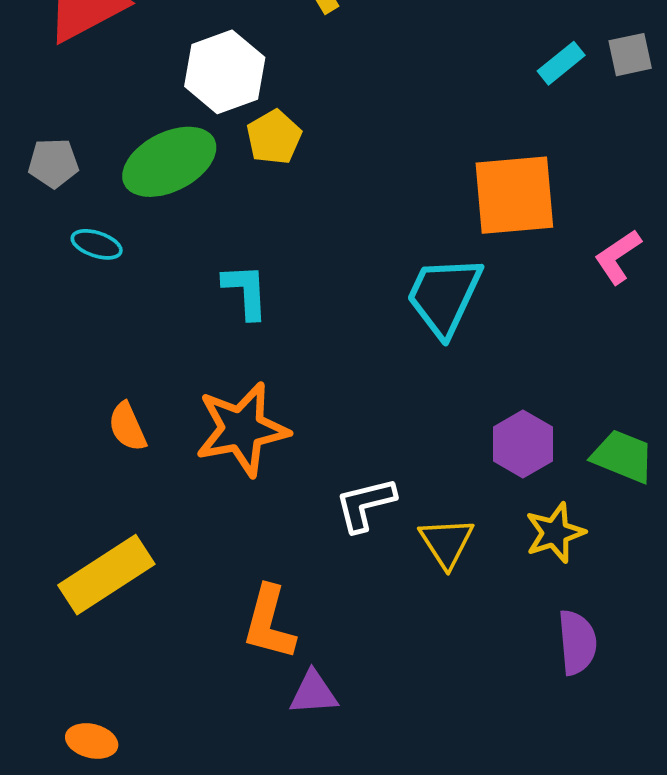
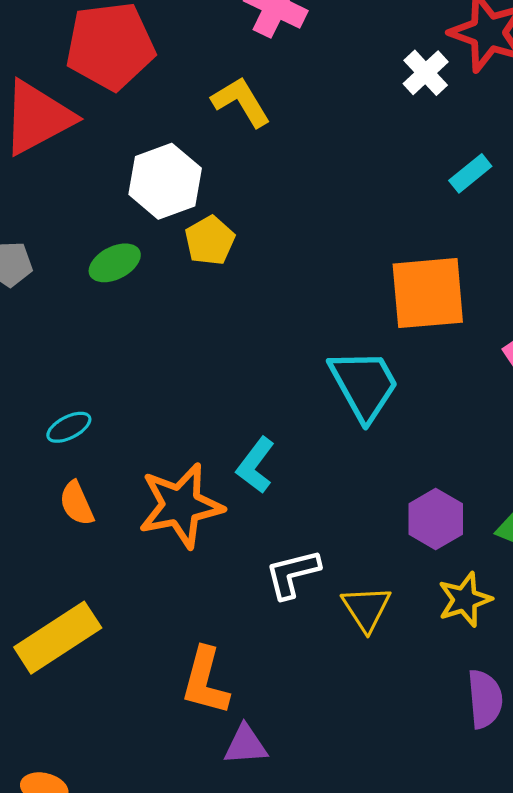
green ellipse: (169, 162) -> (115, 263), size x0.6
cyan ellipse: (97, 244) -> (69, 427), moved, turned -45
cyan L-shape: (246, 291) -> (256, 465), moved, turned -140
cyan trapezoid: (444, 296) -> (364, 385), turned 126

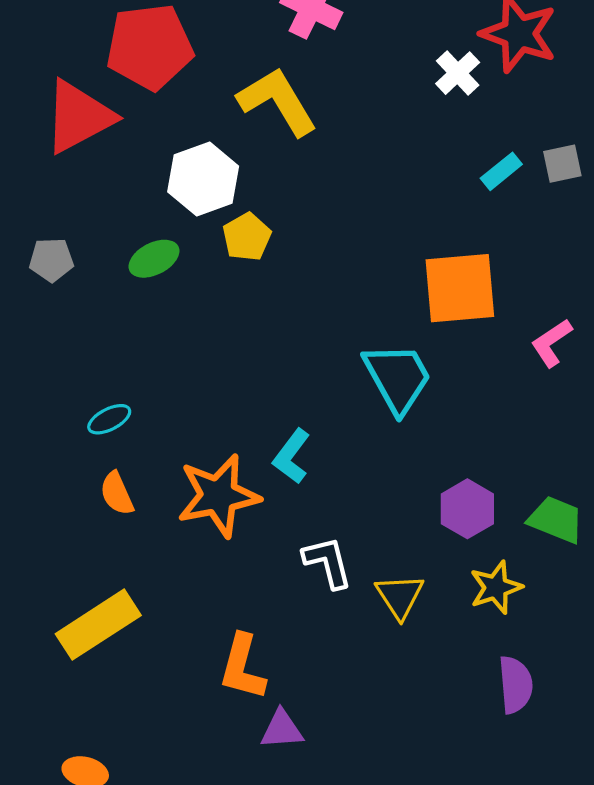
yellow L-shape: (241, 102) -> (277, 101), size x1.4
white L-shape: (293, 574) -> (328, 562), turned 90

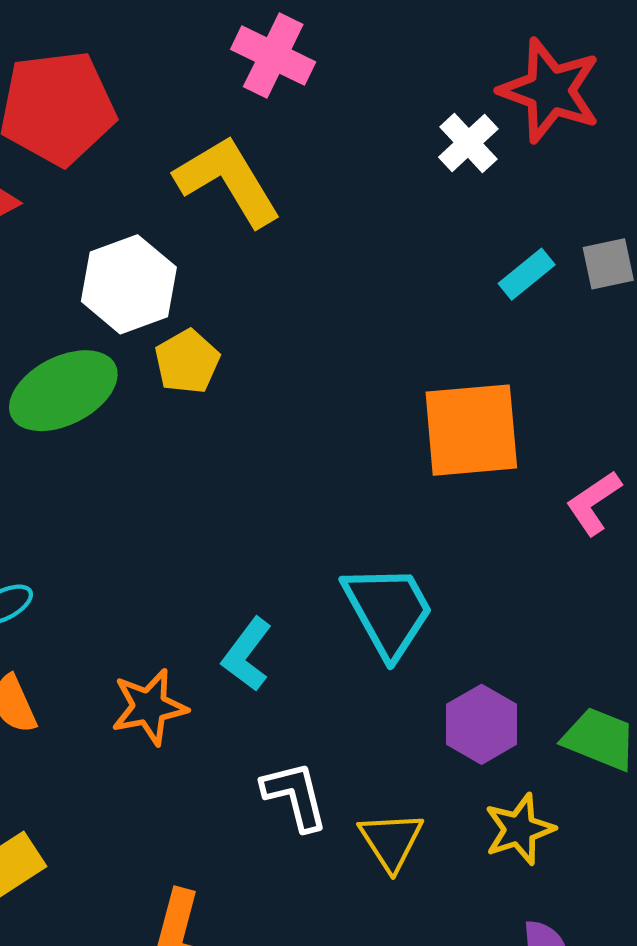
green ellipse: (154, 259) -> (63, 391), size x1.6
cyan trapezoid: (398, 378) -> (388, 611), moved
orange star: (218, 496) -> (149, 707), size x0.7

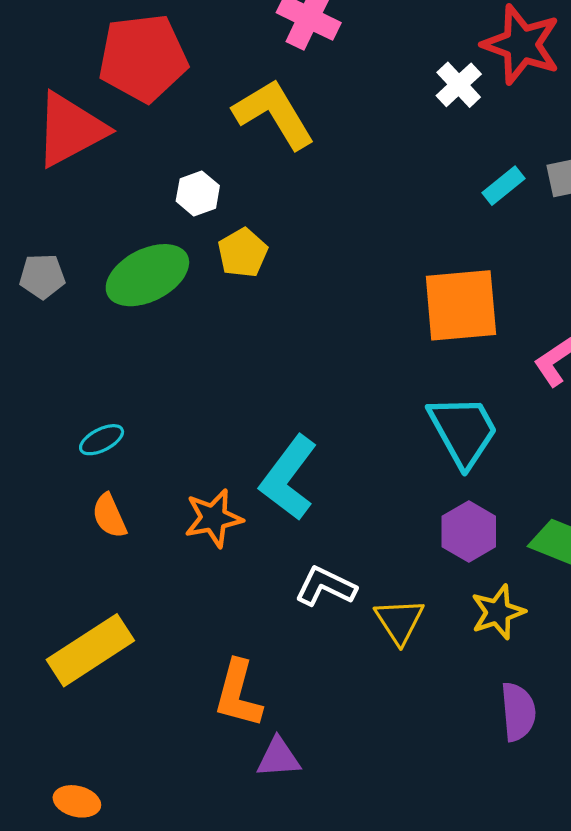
white hexagon: (129, 284) -> (198, 193), size x0.6
cyan trapezoid: (388, 611) -> (463, 431), moved
cyan L-shape: (247, 654) -> (289, 478), size x1.5
white L-shape: (295, 796) -> (325, 586), turned -50

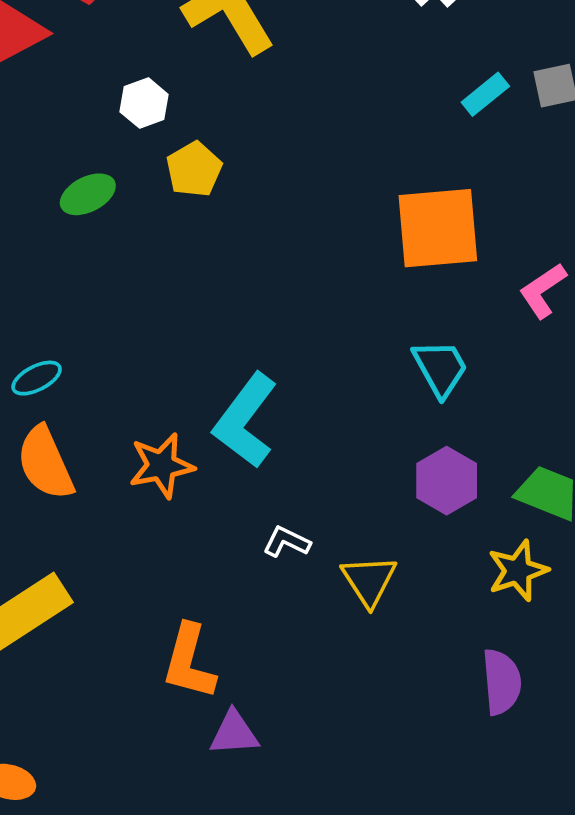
green ellipse: (147, 275) -> (88, 194), size x0.6
cyan trapezoid: (463, 431) -> (440, 368), size x0.7
orange semicircle: (109, 516) -> (45, 463), size x1.5
white L-shape: (325, 586) -> (287, 542), size x0.7
yellow star: (498, 612) -> (518, 571), moved

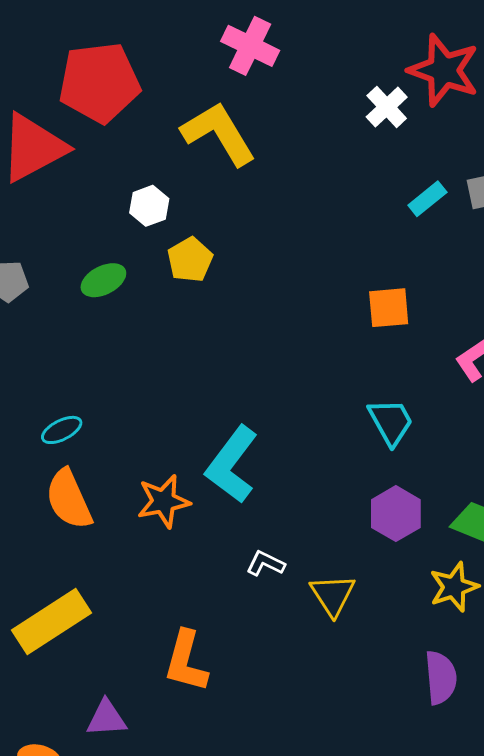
orange square: (438, 228) -> (389, 308), size x0.6
purple triangle: (234, 733) -> (106, 718), moved

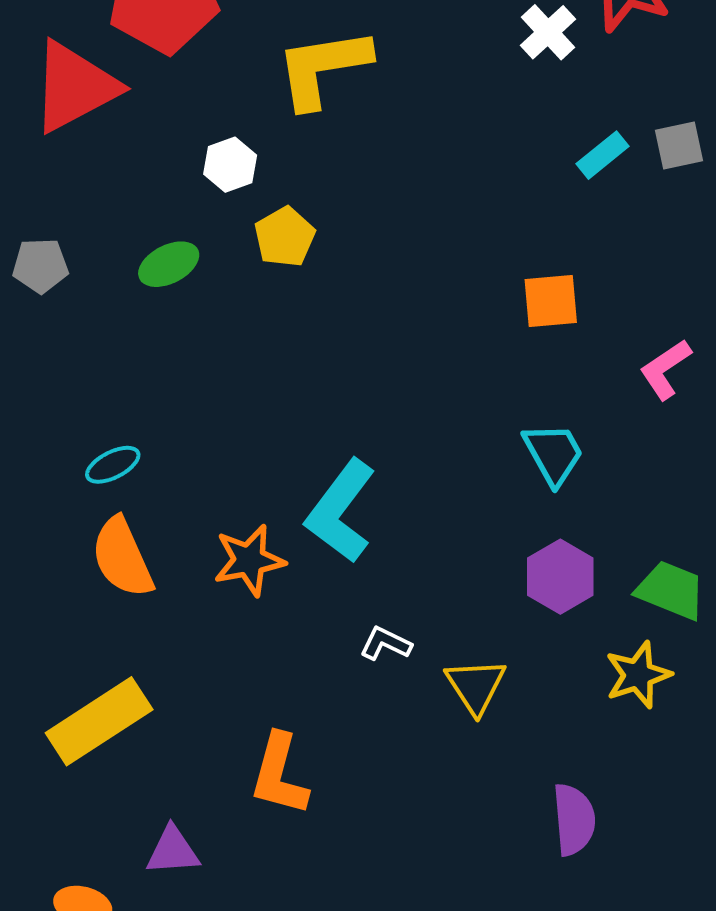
yellow L-shape: (219, 133) -> (323, 68), turned -68
purple semicircle: (441, 678) -> (574, 820), moved

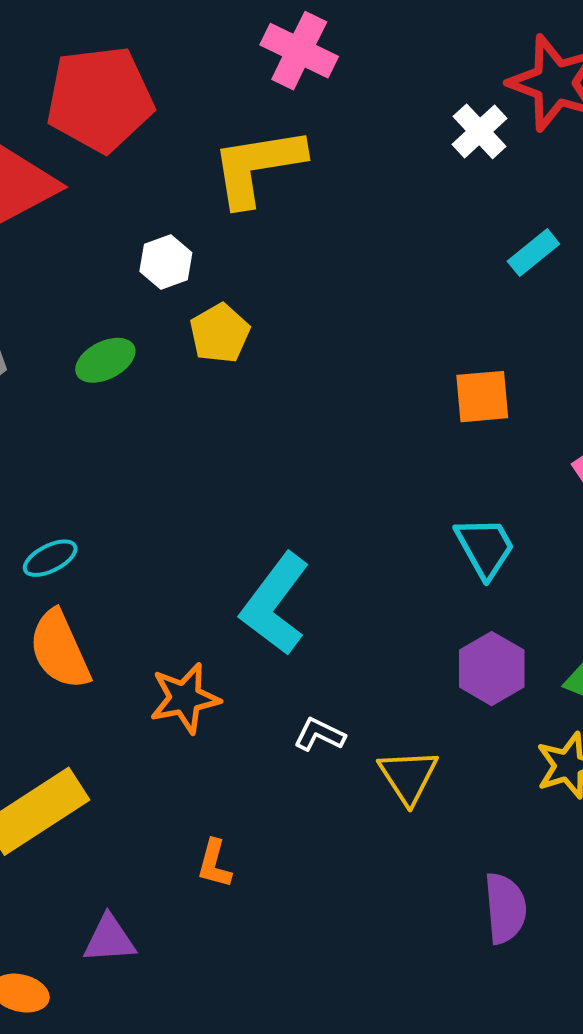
orange star: (249, 560) -> (185, 698), moved
orange L-shape: (279, 774) -> (214, 864), size x0.6

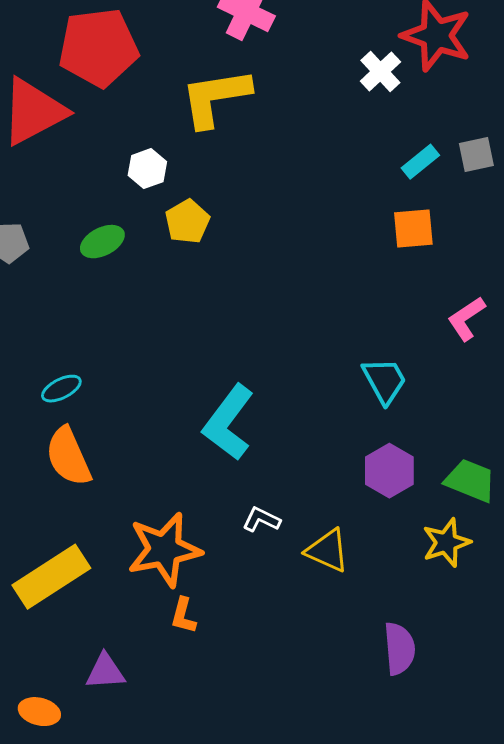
orange square: (482, 397) -> (413, 229), moved
orange star: (185, 698) -> (164, 550), moved, size x1.4
yellow triangle: (408, 776) -> (327, 551), turned -33

